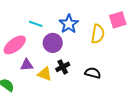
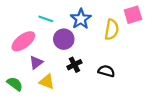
purple triangle: (27, 65) -> (36, 63), turned -32
yellow triangle: (45, 74) -> (47, 82), moved

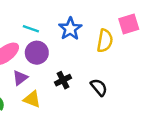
purple circle: (64, 39) -> (37, 53), moved
black semicircle: (106, 71) -> (99, 87), turned 35

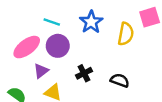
black semicircle: (99, 87) -> (120, 80), turned -30

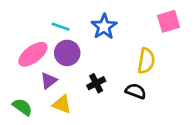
yellow semicircle: (126, 34) -> (146, 61), moved

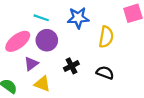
blue star: (104, 27) -> (78, 18), turned 30
yellow semicircle: (146, 61) -> (106, 37), moved

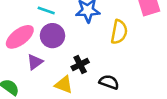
black semicircle: (105, 73) -> (109, 82), moved
yellow triangle: (42, 84) -> (64, 85), moved

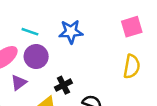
yellow semicircle: (119, 32) -> (132, 66), moved

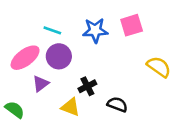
pink square: (132, 27) -> (132, 25), moved
yellow semicircle: (132, 66) -> (159, 67), turned -65

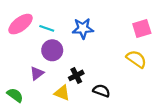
pink square: (132, 25) -> (142, 28), moved
pink ellipse: (25, 58) -> (21, 24), moved

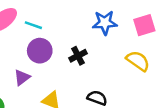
blue star: (83, 28) -> (105, 23), moved
black cross: (76, 75) -> (78, 56), moved

